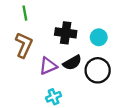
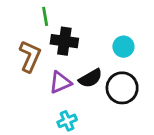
green line: (25, 13) -> (45, 16), moved
black cross: (66, 33) -> (64, 41), moved

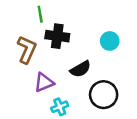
purple triangle: (60, 82) -> (44, 82), moved
black circle: (122, 88) -> (104, 95), moved

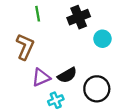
black cross: (57, 36) -> (79, 17), moved, turned -30
black semicircle: (80, 69) -> (67, 75), moved

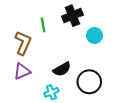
green line: (38, 14) -> (43, 25), moved
purple triangle: (41, 77) -> (22, 71), moved

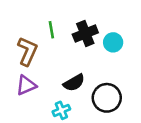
black cross: (72, 16) -> (85, 34), moved

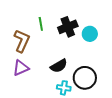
cyan cross: (61, 110) -> (64, 88), moved, turned 32

